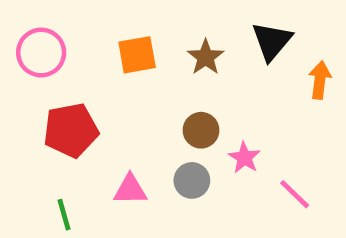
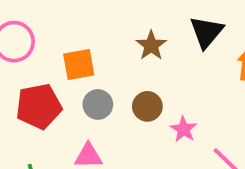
orange square: (137, 55) -> (79, 64), moved
gray circle: (192, 180) -> (98, 104), moved

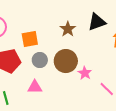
black triangle: (206, 32) -> (97, 22), turned 30
brown circle: (147, 106) -> (66, 61), size x1.5

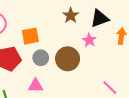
brown star: (68, 29) -> (71, 15), moved
pink star: (85, 73) -> (89, 40), moved

